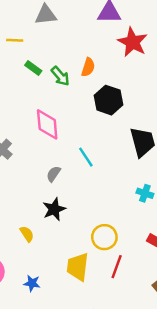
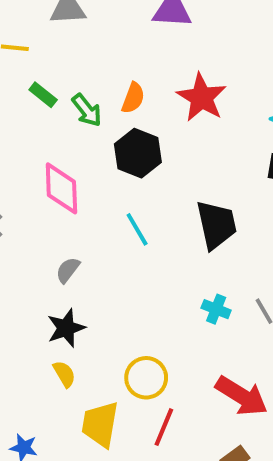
red star: (133, 42) -> (202, 97), moved
black hexagon: (109, 100) -> (138, 153), moved
cyan line: (86, 157) -> (137, 229), moved
yellow semicircle: (27, 234) -> (64, 374), moved

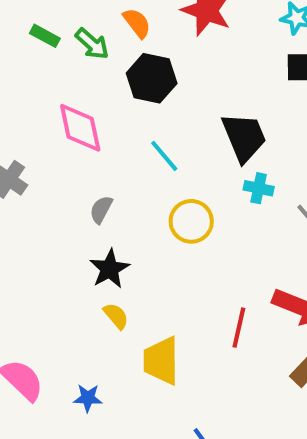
orange semicircle: (133, 98) -> (137, 23), turned -48
cyan cross: (216, 309) -> (259, 188), moved
yellow circle: (146, 378) -> (191, 221), moved
red line: (164, 427) -> (239, 328), moved

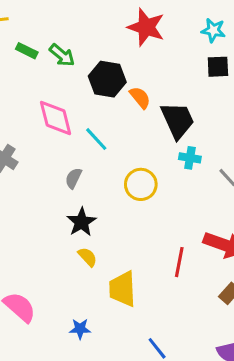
orange semicircle: (137, 23) -> (140, 98), moved
cyan line: (164, 156) -> (96, 139), moved
blue star: (88, 398) -> (80, 329), moved

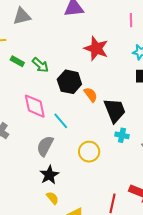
gray semicircle: (73, 178) -> (45, 146), size x1.5

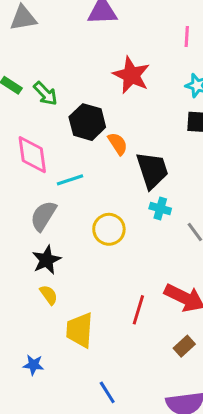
cyan line: (61, 121) -> (70, 180), turned -72

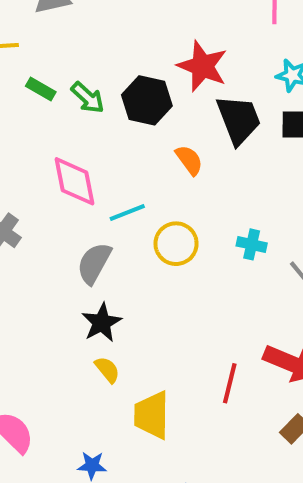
black hexagon: (87, 122) -> (147, 100), moved
black trapezoid: (152, 170) -> (239, 120), moved
yellow circle: (109, 229) -> (176, 244), moved

